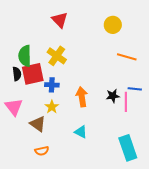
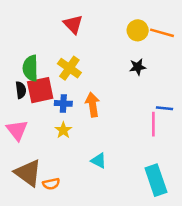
orange line: (127, 57) -> (162, 33), moved
black star: (113, 96) -> (138, 67), moved
orange arrow: (82, 97) -> (93, 105), moved
brown triangle: (38, 124) -> (28, 173), moved, size x1.4

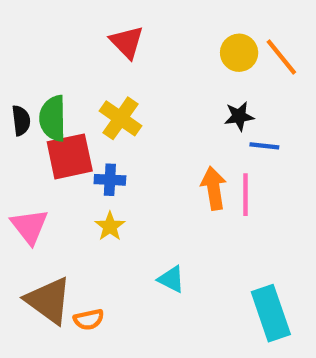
orange line: (162, 33) -> (281, 57), turned 35
black semicircle: (21, 90) -> (21, 120), moved
orange arrow: (93, 105) -> (214, 188), moved
blue line: (164, 108) -> (264, 146), moved
pink line: (153, 124) -> (245, 195), moved

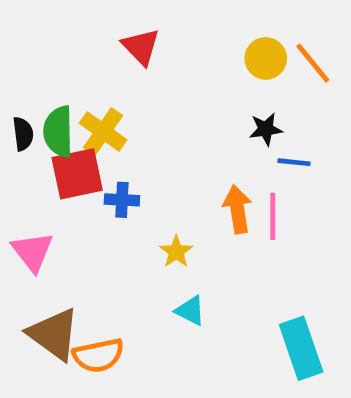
yellow cross: (120, 118) -> (103, 132), moved
yellow star: (110, 226) -> (176, 252), moved
orange semicircle: (89, 319) -> (98, 355), size x1.5

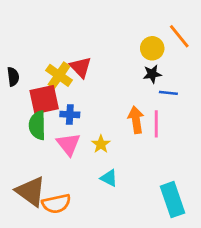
red triangle: (141, 47) -> (81, 67), moved
yellow circle: (266, 58) -> (152, 48), moved
green semicircle: (58, 132) -> (37, 125), moved
pink triangle: (32, 252) -> (68, 144), moved

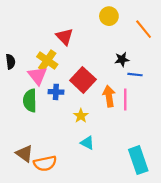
yellow circle: (152, 48) -> (109, 16), moved
red triangle: (81, 67) -> (65, 37), moved
red square: (44, 100) -> (83, 80), moved, turned -35
pink triangle: (68, 144) -> (38, 76), moved
brown triangle: (31, 191) -> (25, 154), size x0.7

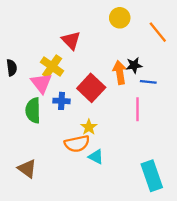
orange arrow: (109, 96) -> (120, 72), moved
orange semicircle: (45, 163) -> (77, 144), moved

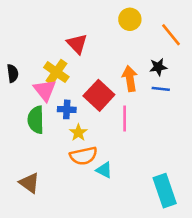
black star: (134, 65) -> (158, 67), moved
pink line: (138, 109) -> (125, 118), moved
yellow star: (89, 127) -> (78, 133), moved

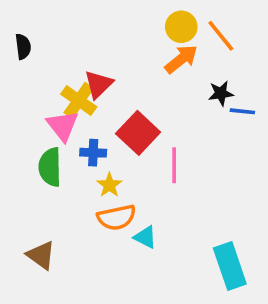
orange line: (171, 35) -> (221, 36), moved
red triangle: (77, 44) -> (99, 84), moved, turned 30
black semicircle: (13, 73) -> (23, 47), moved
orange arrow: (130, 79) -> (181, 59), moved, turned 60
blue line: (161, 89) -> (242, 111), moved

